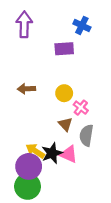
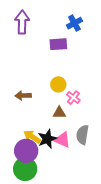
blue cross: (82, 25) -> (74, 23), turned 35
brown arrow: (26, 89) -> (23, 96), moved
brown triangle: (65, 124) -> (59, 113), turned -48
gray semicircle: (86, 135) -> (82, 135), moved

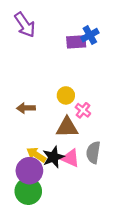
purple arrow: (22, 22) -> (25, 25), turned 145
blue cross: (74, 23) -> (90, 35), moved
purple rectangle: (58, 44) -> (76, 42), moved
brown triangle: (59, 113) -> (67, 127), size x1.5

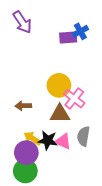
yellow circle: (66, 95) -> (59, 85), size x1.5
brown arrow: (26, 108) -> (23, 106), moved
pink cross: (83, 110) -> (74, 99), size x1.5
black star: (53, 157) -> (48, 140), turned 30

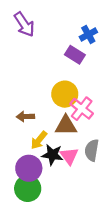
purple rectangle: (68, 37) -> (75, 55), moved, turned 36
yellow arrow: (32, 138) -> (39, 140), moved, turned -84
pink triangle: (63, 141) -> (69, 156), turned 30

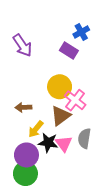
purple arrow: (24, 24) -> (22, 45), moved
brown triangle: (66, 126) -> (61, 116), turned -35

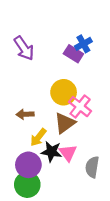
blue cross: (81, 32) -> (83, 44), moved
gray semicircle: (84, 138) -> (92, 167), moved

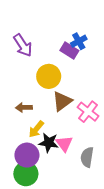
yellow circle: (64, 92) -> (49, 76), moved
pink cross: (80, 107) -> (88, 112), moved
brown triangle: (65, 123) -> (62, 101), moved

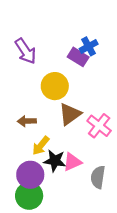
pink triangle: (64, 144) -> (72, 162), turned 42

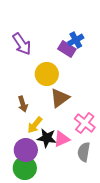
brown arrow: (27, 121) -> (23, 104), turned -105
pink cross: (99, 126) -> (85, 123), moved

